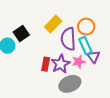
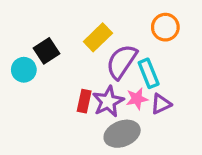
orange circle: (86, 27) -> (165, 27), moved
purple semicircle: (68, 39) -> (122, 62), turned 35
purple triangle: (94, 57) -> (161, 104), moved, turned 40

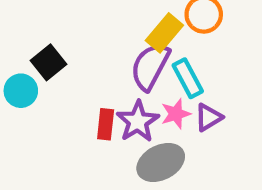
yellow rectangle: (98, 37) -> (164, 33), moved

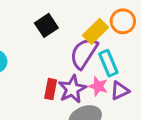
black square: (49, 62) -> (46, 25), moved
pink star: (176, 114) -> (98, 86), turned 30

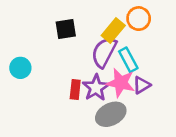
black square: (46, 25) -> (66, 29), turned 30
pink star: (98, 86) -> (121, 83), size x1.5

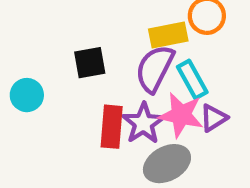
black square: (66, 29) -> (90, 63), moved
yellow rectangle: (113, 30) -> (168, 35), turned 40
red rectangle: (75, 90) -> (112, 127), size x1.4

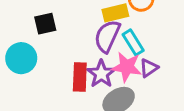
black square: (90, 63) -> (45, 24), moved
cyan circle: (27, 95) -> (21, 58), size x1.4

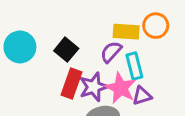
black square: (45, 24) -> (66, 50), moved, turned 35
purple semicircle: (107, 36) -> (111, 52), size x0.7

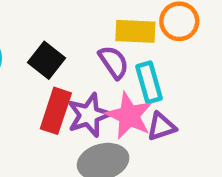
purple semicircle: (111, 52) -> (114, 62), turned 105

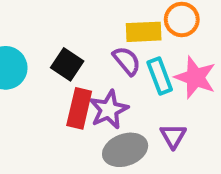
pink star: (129, 116) -> (195, 77), moved
purple triangle: (161, 127) -> (173, 136), moved, turned -36

